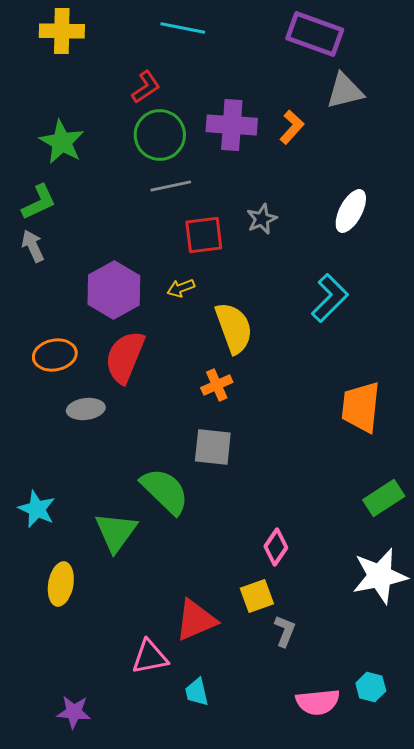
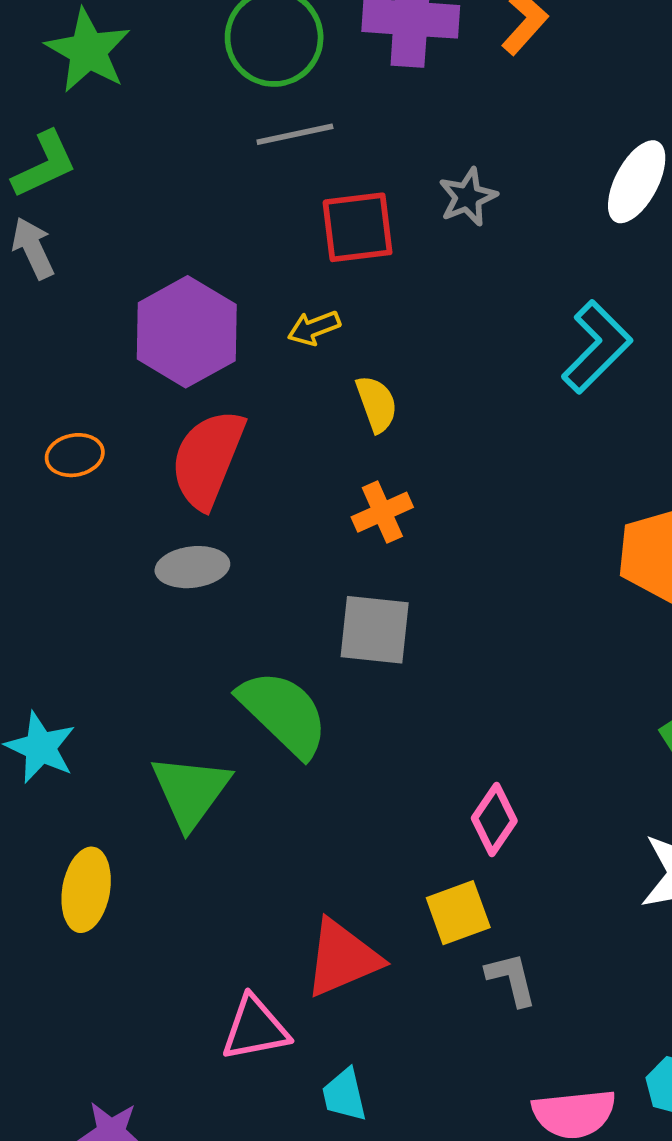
yellow semicircle: (234, 328) -> (377, 404), moved, size x0.6
orange ellipse: (55, 355) -> (75, 455), size x0.7
gray ellipse: (86, 409) -> (192, 567), moved
gray L-shape: (285, 631) -> (511, 979), turned -36

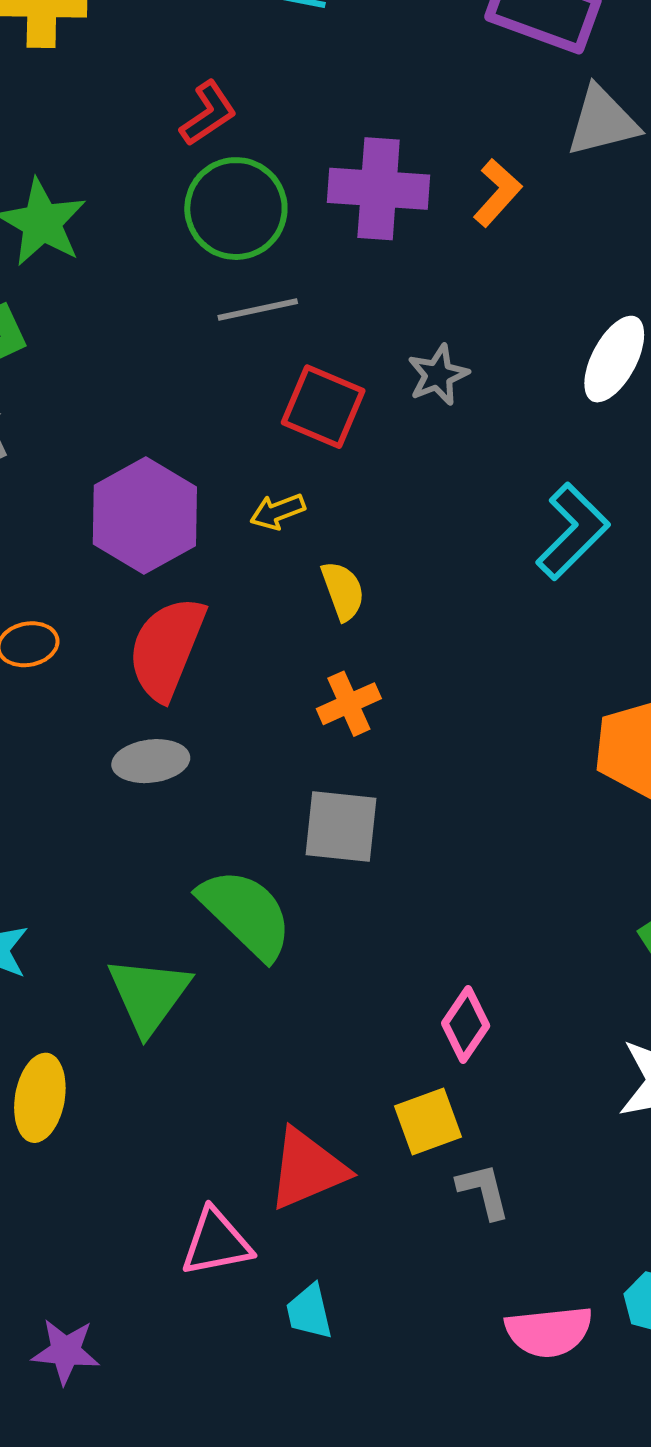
red square: (358, 227) -> (323, 407), turned 30

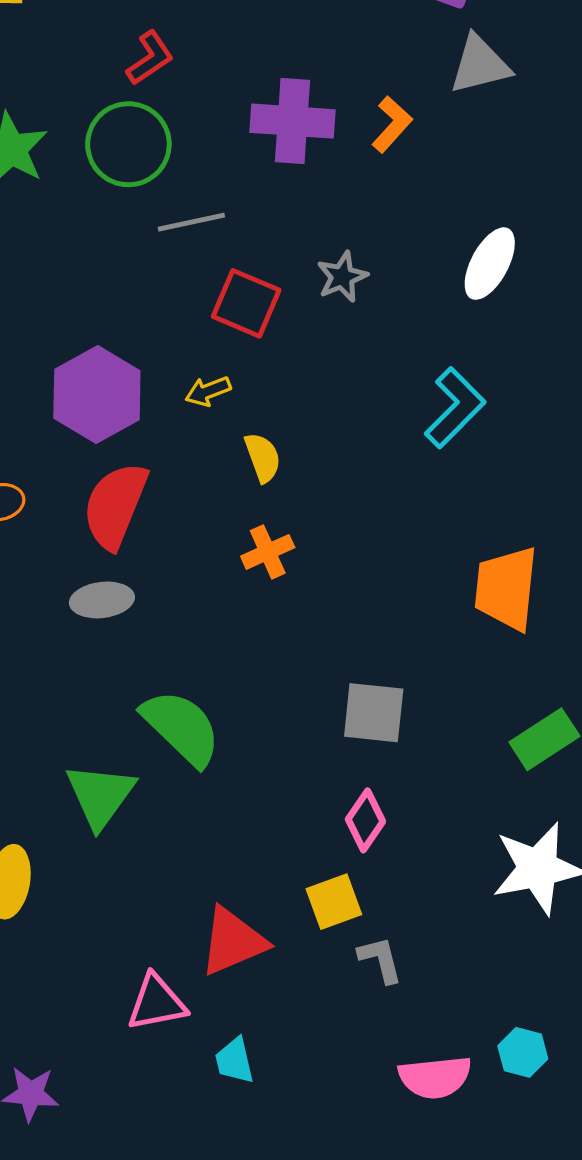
green circle: (236, 209) -> (128, 144), moved
gray square: (341, 826) -> (374, 713), moved

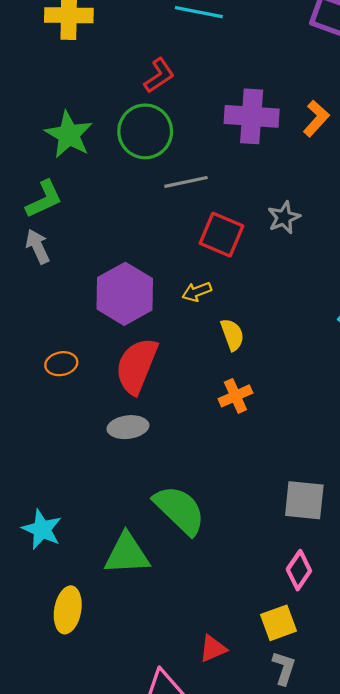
green triangle: (100, 796) -> (127, 554), turned 51
red triangle: (233, 941) -> (213, 649), size x0.6
gray L-shape: (380, 960) -> (284, 668), moved, turned 32

